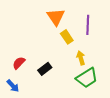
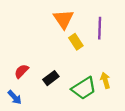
yellow arrow: (81, 58) -> (105, 80), moved
green trapezoid: (87, 78) -> (84, 88), moved

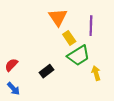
red semicircle: (21, 71) -> (11, 65), moved
green trapezoid: (84, 88) -> (79, 56), moved

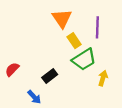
yellow arrow: (96, 73) -> (103, 78), turned 32
blue arrow: (13, 89) -> (34, 97), moved

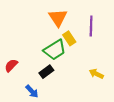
green trapezoid: (84, 59) -> (55, 50), moved
yellow arrow: (103, 78) -> (96, 74), turned -80

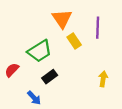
green trapezoid: (55, 50) -> (40, 51), moved
yellow arrow: (96, 74) -> (103, 79), turned 72

